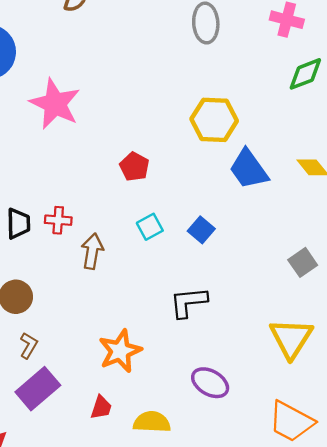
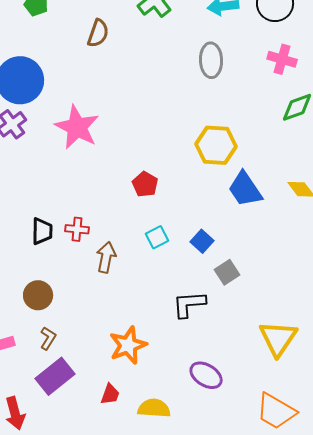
gray square: (303, 262) -> (227, 272), moved

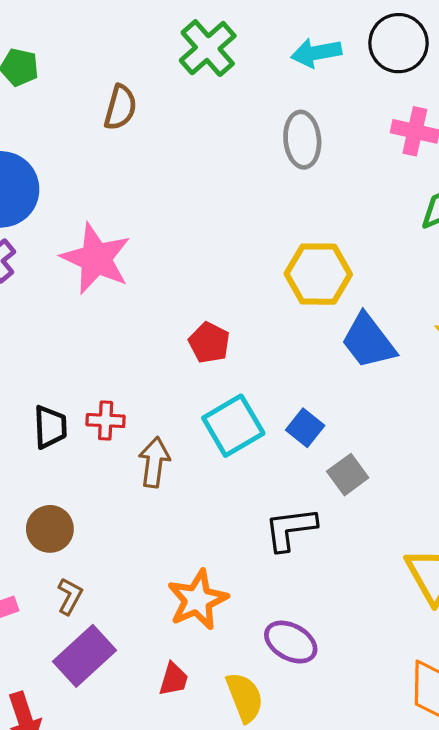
cyan square: (157, 237) -> (233, 426), size x1.6
purple ellipse: (206, 375) -> (291, 642), moved
yellow semicircle: (154, 408) -> (245, 697), turned 68

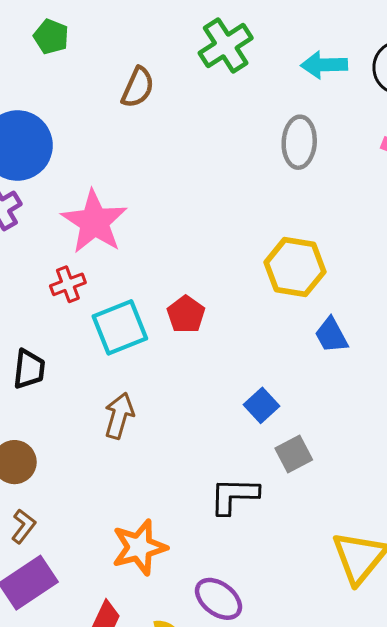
blue trapezoid: (368, 341) -> (331, 335), size x0.7
red cross: (106, 420) -> (68, 284), moved, turned -32
cyan square: (233, 426) -> (120, 327), moved

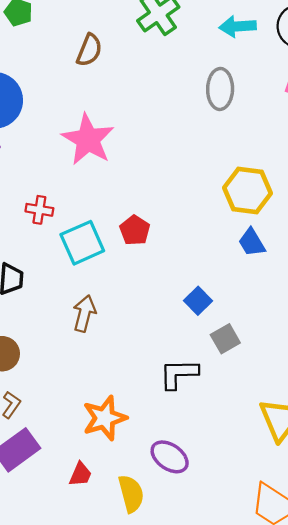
pink star: (94, 222) -> (88, 140), moved
yellow hexagon: (295, 267) -> (248, 191), moved
red cross: (68, 284) -> (39, 210), turned 32

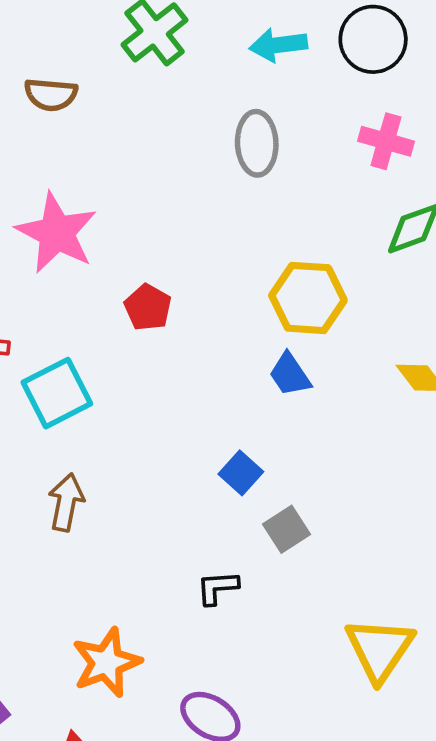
brown semicircle: (89, 50) -> (51, 94), turned 76
red pentagon: (135, 230) -> (148, 307), moved
blue trapezoid: (252, 242) -> (290, 374), moved
black L-shape: (179, 374) -> (217, 588), size x0.7

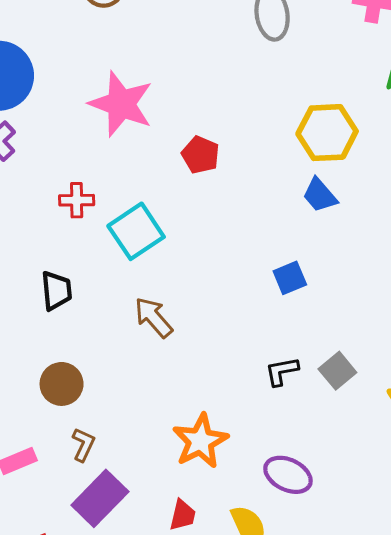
blue square: (241, 473) -> (290, 278), turned 32
brown arrow: (66, 502) -> (154, 317), turned -45
gray square: (287, 529) -> (337, 371), moved

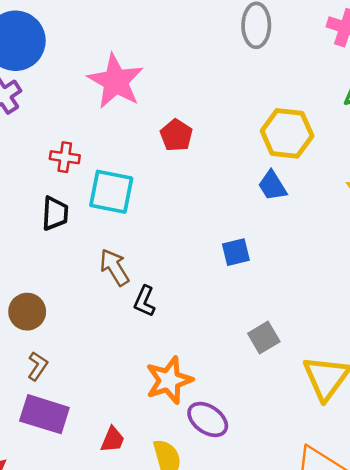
cyan square: (136, 231) -> (111, 192), turned 36
black trapezoid: (56, 291) -> (55, 213), moved
black L-shape: (282, 371) -> (145, 301), moved, turned -64
orange star: (200, 441) -> (169, 380), moved
purple rectangle: (100, 498) -> (44, 414), turned 54

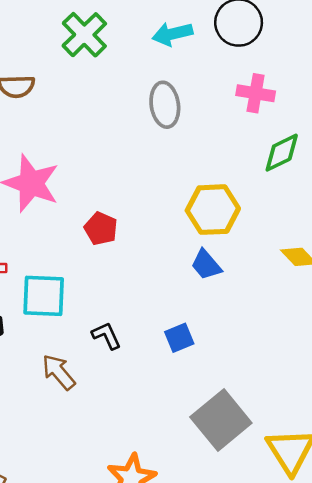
black L-shape: (145, 301) -> (106, 336), moved, turned 140
gray square: (264, 337) -> (221, 420), size x1.8

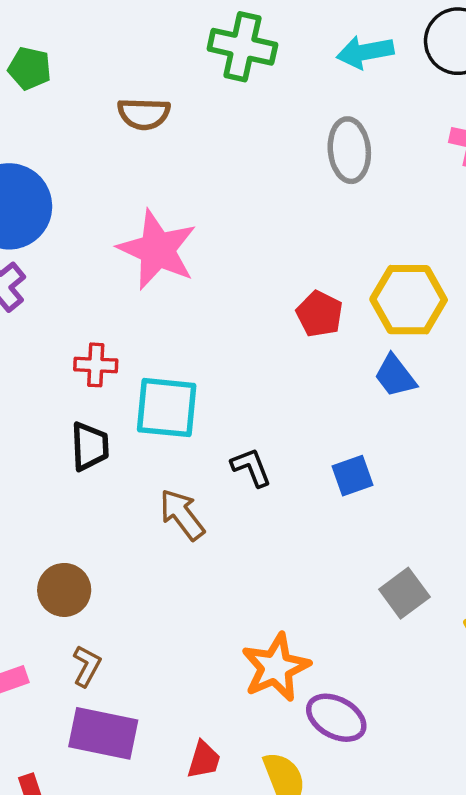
green cross: (84, 35) -> (242, 47), turned -36
red pentagon: (101, 229) -> (319, 314), moved
gray square: (221, 420) -> (404, 593), size x0.6

